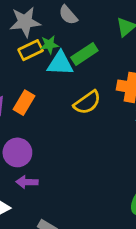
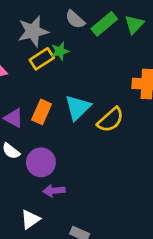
green rectangle: (84, 54) -> (104, 24), moved
cyan triangle: (60, 63) -> (78, 107), moved, turned -40
yellow semicircle: (87, 102) -> (111, 120), moved

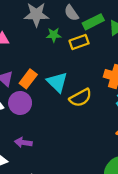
yellow rectangle: (42, 59) -> (79, 42), moved
cyan triangle: (78, 107) -> (57, 82), turned -45
purple circle: (41, 162) -> (20, 103), moved

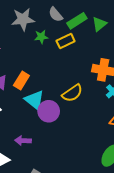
cyan triangle: (57, 82) -> (34, 100), moved
purple circle: (20, 103) -> (49, 111), moved

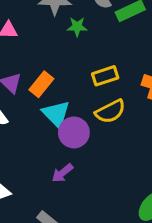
yellow rectangle: (66, 41) -> (105, 76), moved
purple arrow: (23, 141) -> (62, 173), moved, turned -49

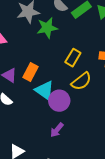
green star: (77, 27) -> (47, 28), size x1.5
yellow rectangle: (105, 76) -> (73, 58), turned -30

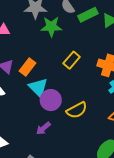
yellow semicircle: (81, 81) -> (77, 110), moved

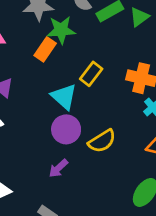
orange rectangle: (27, 67) -> (45, 49), moved
cyan triangle: (38, 87) -> (64, 97), moved

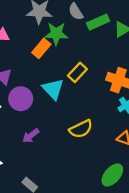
purple circle: (66, 129) -> (21, 99), moved
purple arrow: (58, 168) -> (31, 136), moved

